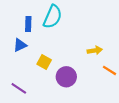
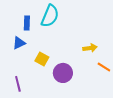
purple line: (19, 88) -> (18, 84), turned 42

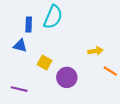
blue triangle: (19, 43) -> (20, 46), turned 40
purple line: (18, 84) -> (19, 89), turned -63

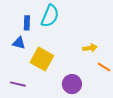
yellow square: (45, 63) -> (42, 59), size x1.6
purple circle: (67, 77) -> (72, 84), moved

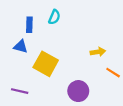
cyan semicircle: (50, 16) -> (54, 17), size x0.6

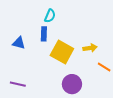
blue rectangle: (29, 25) -> (44, 34), moved
yellow square: (46, 64) -> (62, 52), moved

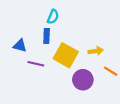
purple line: (18, 84) -> (36, 64), moved
purple circle: (72, 84) -> (83, 80), moved

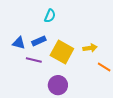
blue rectangle: (47, 36) -> (39, 41), moved, turned 64
purple circle: (83, 80) -> (58, 85), moved

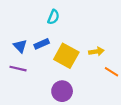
blue triangle: (19, 43) -> (20, 46), turned 32
purple line: (34, 60) -> (18, 69), moved

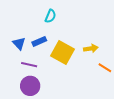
purple line: (18, 69) -> (29, 65), moved
purple circle: (62, 91) -> (30, 86), moved

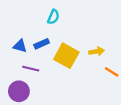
blue triangle: (19, 43) -> (20, 46), turned -32
purple circle: (30, 86) -> (19, 91), moved

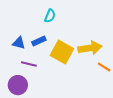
yellow arrow: (97, 51) -> (90, 48), size x1.6

